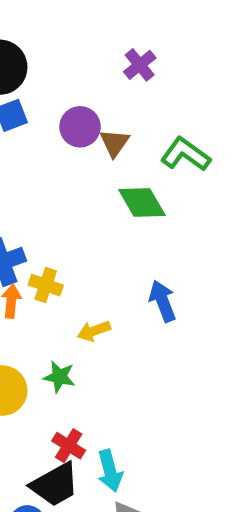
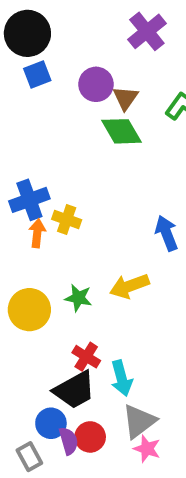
purple cross: (140, 65) -> (147, 31), size x1.4
green diamond: (142, 202) -> (121, 131), moved
yellow arrow: (94, 331) -> (129, 286), moved, size x1.4

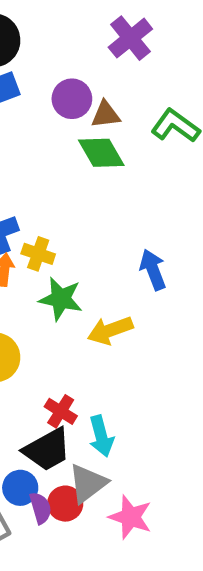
brown triangle: (125, 98) -> (106, 115), turned 48
green star: (78, 298) -> (61, 299), moved, size x1.4
gray triangle: (139, 421) -> (88, 483), moved
pink star: (147, 449) -> (130, 517), size x1.4

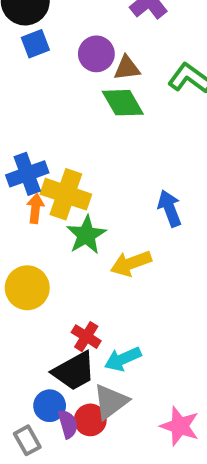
yellow cross: (38, 254) -> (66, 194), size x1.6
green star: (61, 299) -> (86, 235), turned 30
cyan arrow: (101, 436) -> (123, 359), turned 81
pink star: (130, 517) -> (180, 426), moved

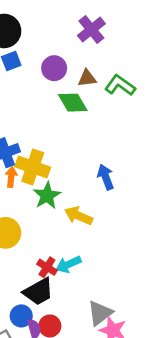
brown triangle: (127, 68) -> (87, 78), moved
yellow arrow: (131, 263) -> (78, 216), turned 44
cyan arrow: (123, 359) -> (68, 264), moved
gray triangle: (111, 402) -> (100, 313), moved

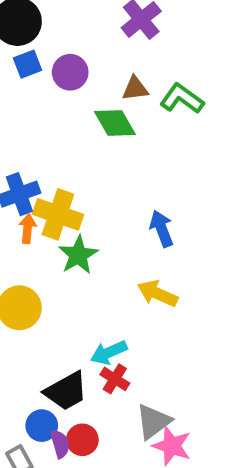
purple circle: (54, 68) -> (70, 72), moved
yellow arrow: (78, 216) -> (157, 294), moved
red cross: (47, 267) -> (115, 379), moved

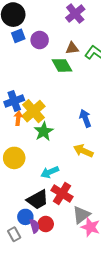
yellow cross: (58, 214) -> (34, 111), turned 30
cyan arrow: (109, 352) -> (50, 172), moved
red cross: (115, 379) -> (62, 194), size x1.5

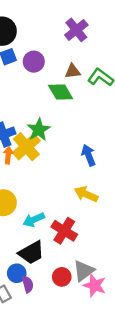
green star: (44, 131) -> (39, 130), moved
cyan arrow: (50, 172) -> (34, 220), moved
red cross: (62, 194) -> (64, 231), moved
red circle: (46, 224) -> (62, 277), moved

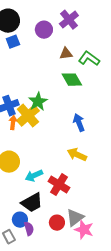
purple circle: (34, 62) -> (44, 30), moved
green diamond: (61, 92) -> (72, 80), moved

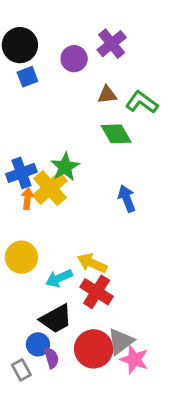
yellow arrow: (77, 155) -> (92, 263), moved
red circle: (57, 223) -> (94, 349), size x1.6

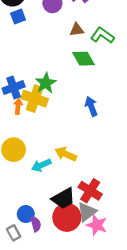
yellow cross: (50, 188) -> (35, 99), turned -30
red cross: (97, 292) -> (90, 191), moved
black trapezoid: (56, 319) -> (64, 198), moved

